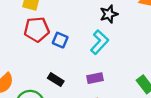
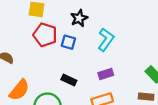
black star: (109, 14) -> (79, 18), moved
red pentagon: (37, 29) -> (45, 35), turned 30

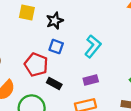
black star: (79, 18) -> (55, 21), moved
red pentagon: (45, 35) -> (36, 65), moved

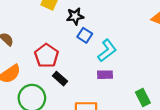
blue square: (56, 47) -> (85, 35), moved
purple rectangle: (91, 80) -> (105, 75), moved

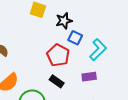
red pentagon: (47, 56) -> (58, 55), moved
purple rectangle: (105, 75) -> (89, 77), moved

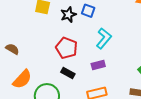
blue square: (75, 38) -> (88, 11), moved

